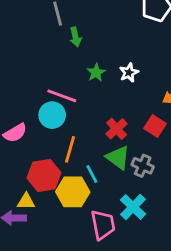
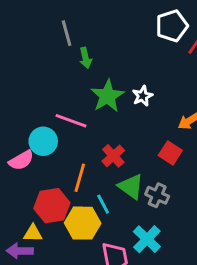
green star: (96, 73) -> (107, 96), size x1.6
cyan circle: (52, 115) -> (43, 141), moved
red cross: (117, 129) -> (113, 156), moved

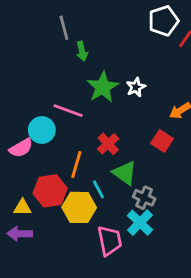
gray cross: (157, 195) -> (144, 198), moved
yellow triangle: (33, 233) -> (22, 207), moved

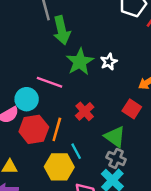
green arrow: (82, 51) -> (62, 30), size x1.6
green triangle: (125, 173) -> (115, 137), moved
red hexagon: (50, 191) -> (34, 129), moved

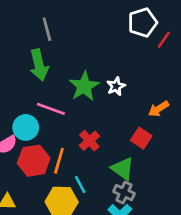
green arrow: (62, 30) -> (39, 65), moved

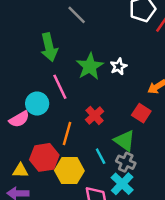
gray line: (47, 29) -> (77, 15), moved, turned -30
pink line: (51, 109) -> (60, 87), turned 45
red hexagon: (34, 161) -> (44, 157), moved
cyan line: (80, 185) -> (101, 156), moved

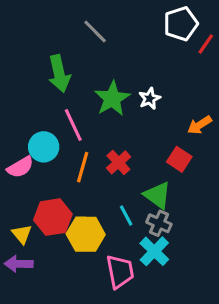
orange line: (67, 133) -> (83, 167), moved
yellow triangle: (20, 171) -> (22, 234), turned 49

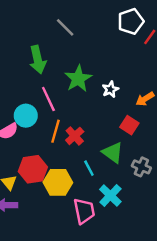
white star: (150, 99) -> (110, 89), moved
red cross: (118, 162) -> (75, 136), moved
gray cross: (159, 223) -> (141, 167), moved

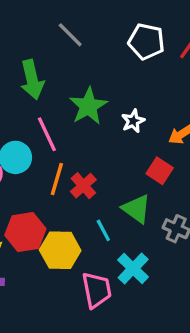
white pentagon: (131, 21) -> (146, 41), moved, turned 30

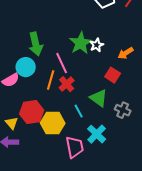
green arrow: (32, 80) -> (36, 44), moved
green star: (88, 106) -> (81, 43), moved
pink line: (47, 134) -> (62, 63), moved

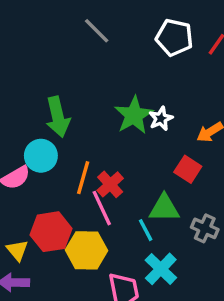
pink line: (62, 63) -> (102, 208), moved
green triangle: (99, 98) -> (164, 208), turned -36
cyan line: (79, 111) -> (146, 230), moved

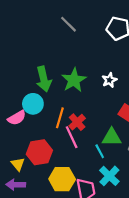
green star: (134, 115) -> (74, 80), moved
yellow hexagon: (86, 250) -> (62, 179), moved

